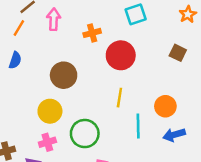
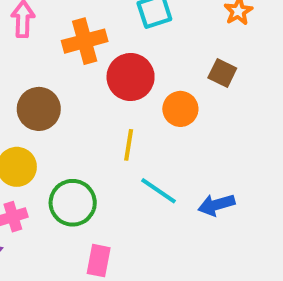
orange cross: (92, 33) -> (85, 41), size x1.5
orange circle: (165, 106) -> (180, 109), moved
cyan line: (138, 126) -> (158, 191), turned -55

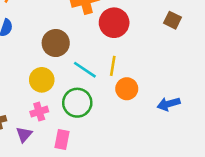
orange circle: (180, 109) -> (127, 89), moved
cyan line: (158, 191) -> (85, 70), moved
pink rectangle: (99, 261) -> (62, 139), moved

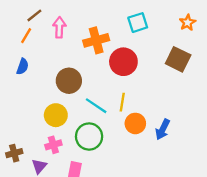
brown square: (172, 20) -> (178, 59), size x1.5
blue arrow: (169, 104) -> (163, 129), moved, turned -48

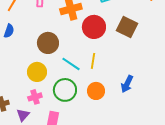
brown square: (178, 59) -> (127, 27), moved
orange circle: (135, 123) -> (96, 91), moved

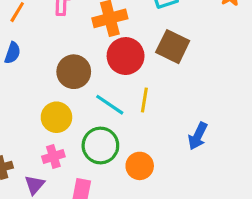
red circle: (94, 27) -> (126, 56), moved
brown square: (127, 27) -> (173, 47), moved
orange circle: (96, 91) -> (140, 166), moved

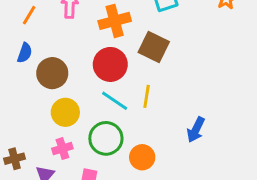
brown square: (173, 47) -> (154, 47), moved
red circle: (126, 56) -> (110, 64), moved
brown circle: (74, 72) -> (52, 73), moved

